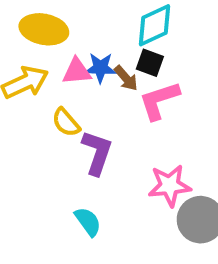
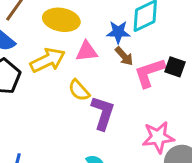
black square: (150, 63) -> (175, 67), moved
blue star: (100, 68) -> (118, 32), moved

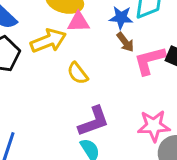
pink triangle: (87, 51) -> (78, 22), moved
purple L-shape: (103, 113) -> (94, 121), moved, turned 48

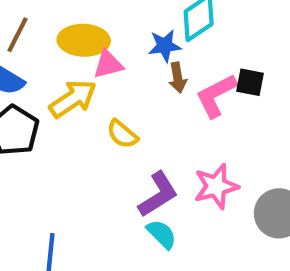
brown arrow: (125, 42) -> (178, 78), turned 40
pink star: (154, 126) -> (216, 186), moved

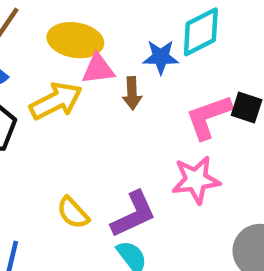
brown arrow: (178, 78) -> (132, 93), moved
yellow semicircle: (122, 134) -> (73, 213), moved
pink star: (216, 186) -> (196, 180), moved

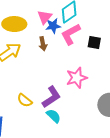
pink triangle: (98, 69) -> (45, 17), moved, turned -35
pink L-shape: (209, 117) -> (71, 34), moved

